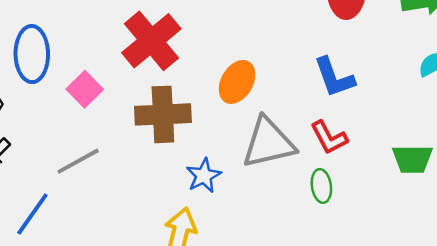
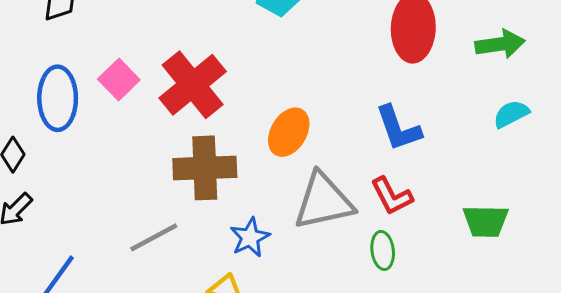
pink square: (85, 89) -> (119, 79), moved
gray line: (78, 161) -> (154, 237), moved

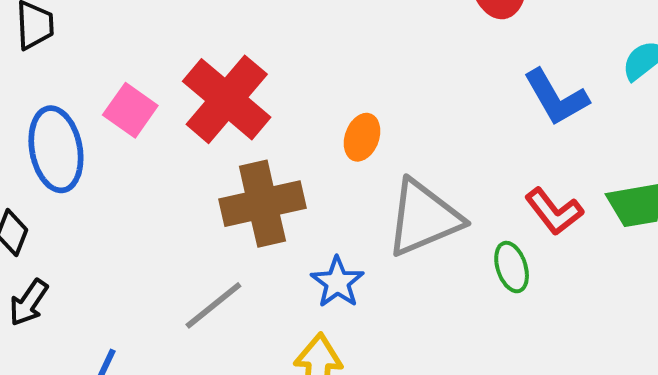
blue L-shape: (398, 128) -> (556, 97), moved
orange ellipse: (289, 132) -> (362, 137), size x0.7
red L-shape: (392, 196) -> (554, 211), moved

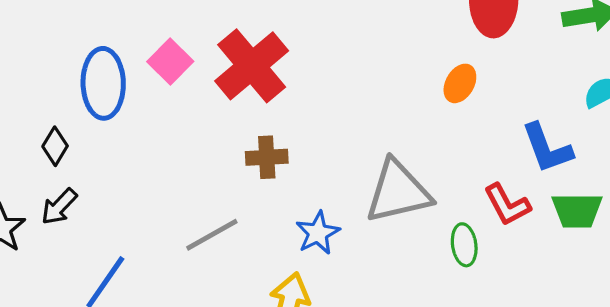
blue L-shape: (556, 97) -> (547, 148), moved
orange ellipse: (362, 137) -> (460, 83), moved
brown cross: (262, 204) -> (267, 157), size x0.6

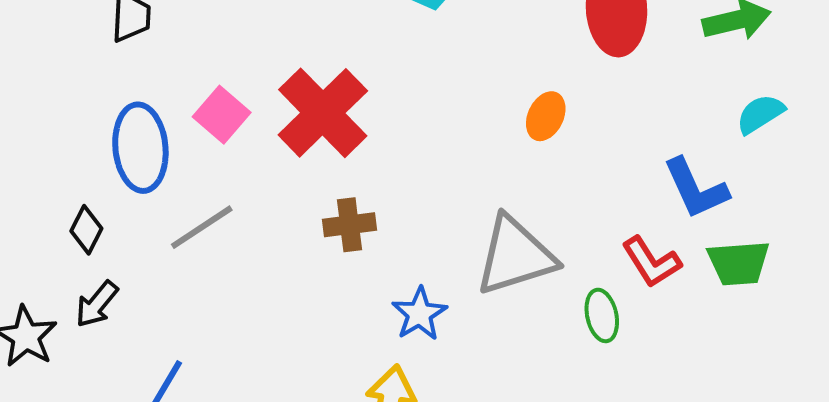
orange ellipse: (460, 83) -> (546, 116), moved
gray line: (212, 235) -> (202, 227), moved

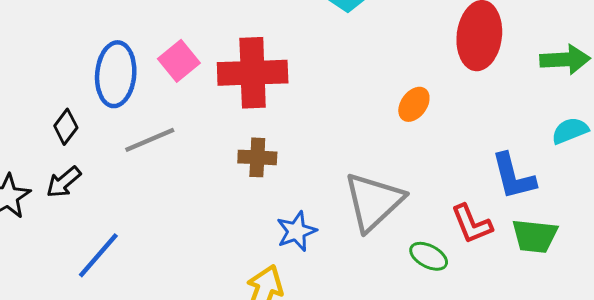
red cross: (323, 113) -> (253, 73), turned 32
gray triangle: (515, 256) -> (374, 202), turned -36
green ellipse: (602, 315) -> (429, 256), turned -60

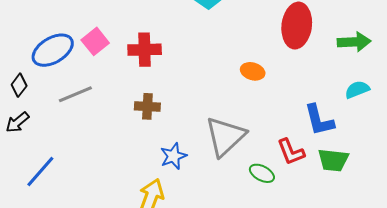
red cross: (253, 73) -> (145, 50), size x0.7
blue ellipse: (116, 74) -> (53, 50), turned 54
orange ellipse: (414, 104) -> (253, 71), turned 70

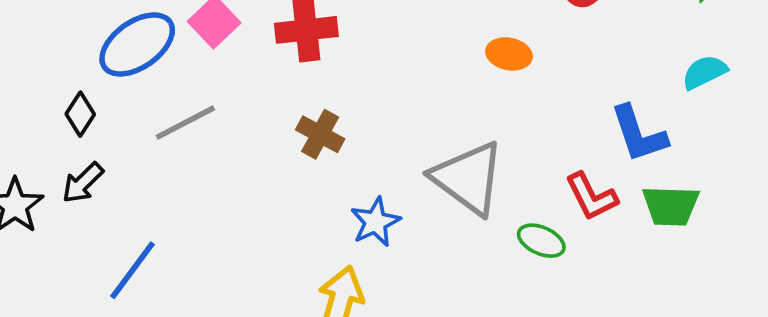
brown cross: (147, 106) -> (320, 134), turned 30
gray triangle: (225, 136) -> (468, 178), turned -36

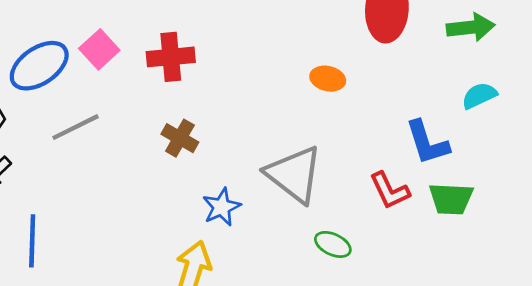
green ellipse: (541, 241) -> (333, 244), moved
blue line: (132, 270) -> (32, 241), turned -36

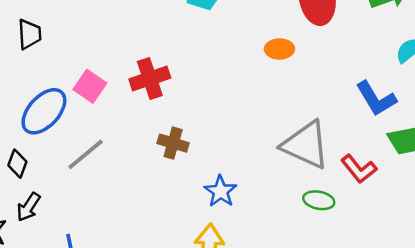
orange ellipse: (328, 79) -> (279, 49), moved
gray triangle: (294, 174) -> (306, 145), moved
red L-shape: (390, 191) -> (359, 169), moved

